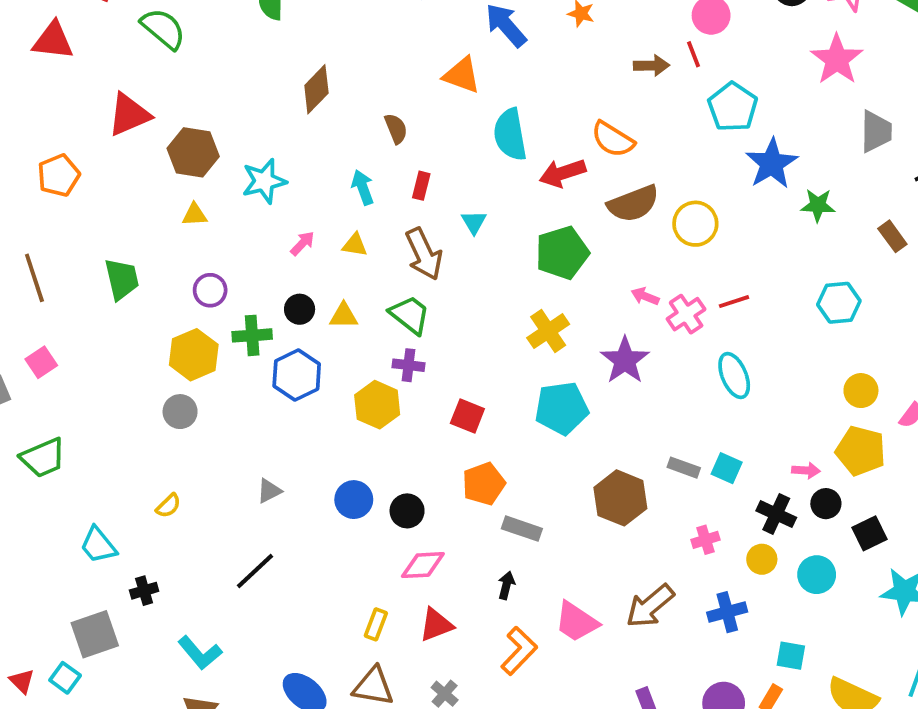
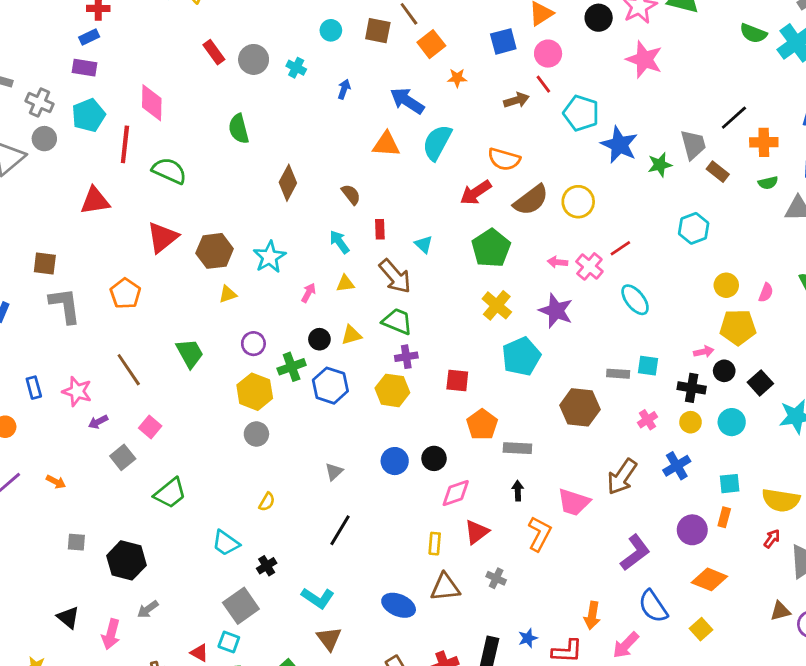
gray trapezoid: (876, 132) -> (693, 145), moved
cyan semicircle: (510, 135) -> (437, 142), moved, turned 54

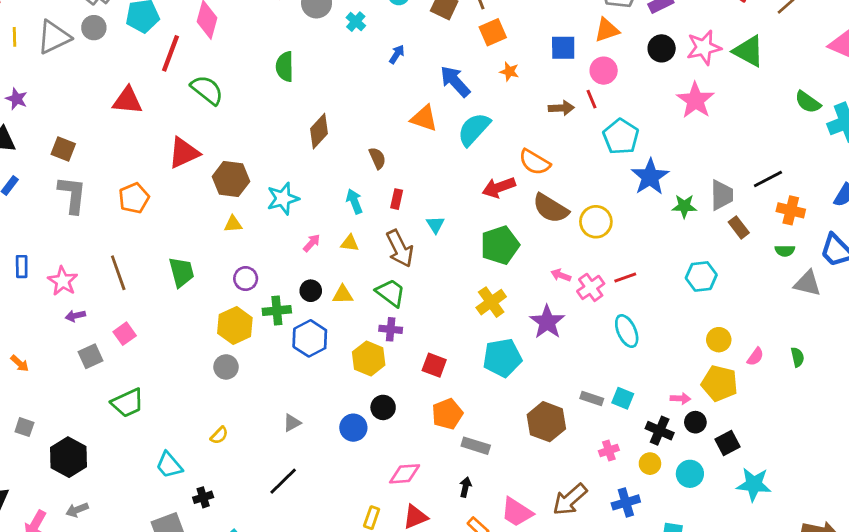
brown semicircle: (531, 200) -> (551, 208), turned 54
black circle: (434, 458) -> (383, 407), moved

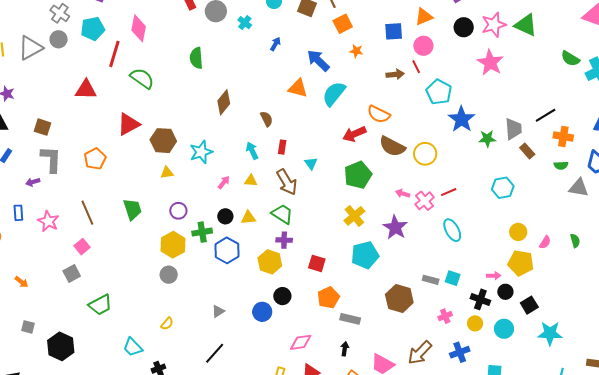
purple arrow: (75, 316) -> (33, 182), moved
pink square: (125, 334) -> (82, 247), moved

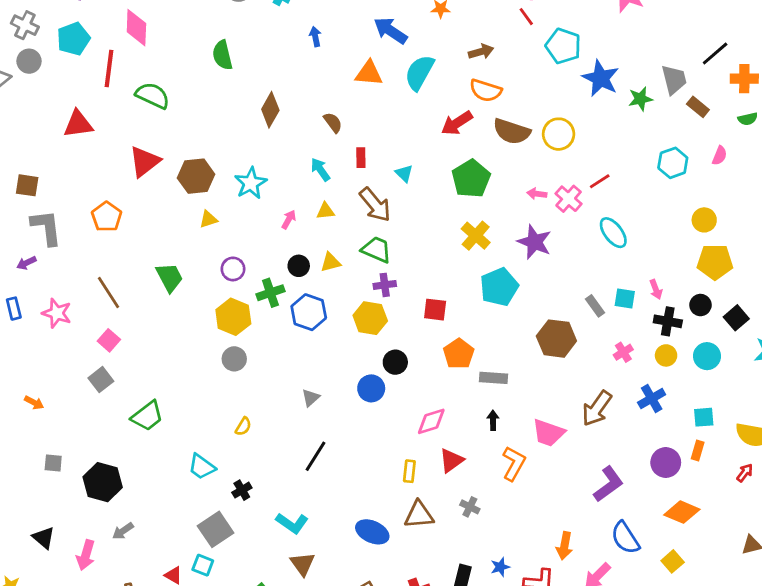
blue arrow: (275, 44) -> (315, 37), moved, turned -32
brown arrow: (395, 74) -> (481, 52), moved
pink semicircle: (545, 242) -> (720, 156), moved
pink arrow: (494, 276) -> (656, 289), moved, turned 80
gray rectangle: (431, 280) -> (595, 306), turned 49

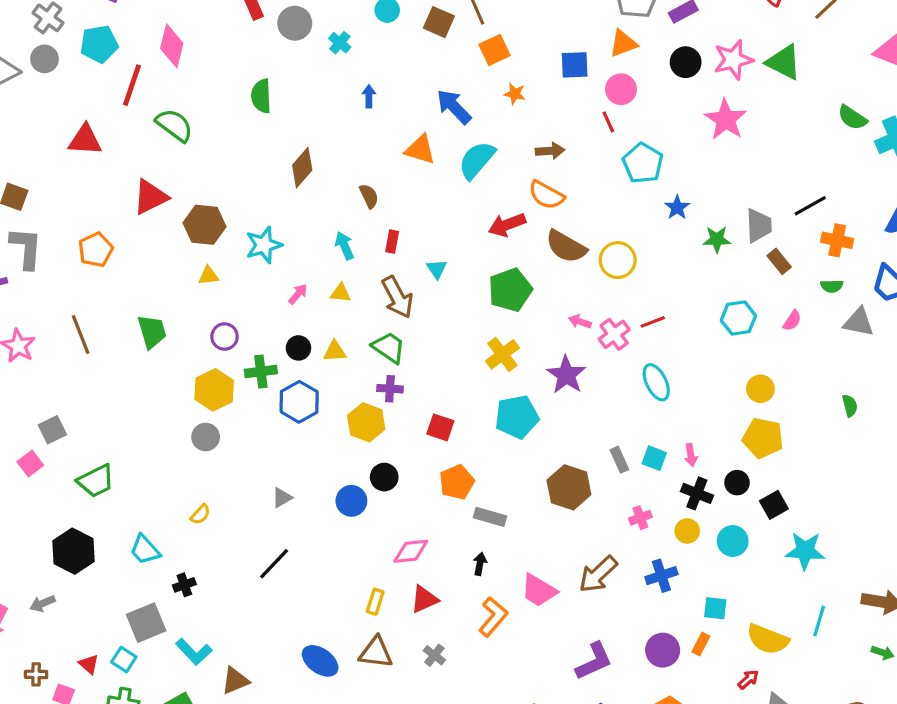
blue star: (601, 78) -> (677, 207), size x0.6
pink square: (109, 340) -> (30, 464), moved
black hexagon: (103, 482) -> (74, 551), moved
cyan L-shape: (292, 523) -> (194, 652), moved
brown triangle: (303, 564) -> (235, 681), turned 32

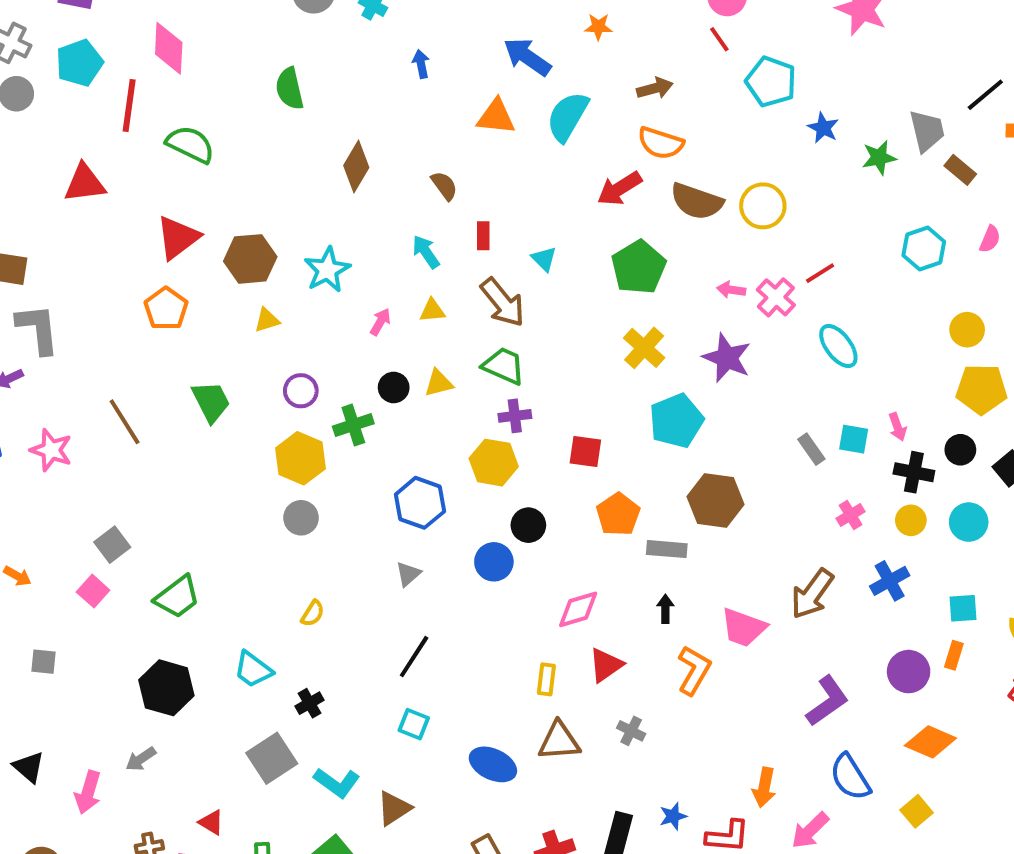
orange pentagon: (96, 250) -> (166, 309), moved
blue hexagon: (299, 402) -> (420, 503), moved
brown hexagon: (569, 487) -> (715, 500), moved
cyan square: (124, 660) -> (414, 724), moved

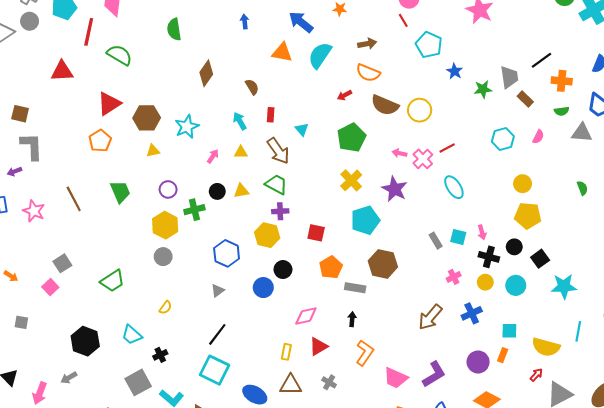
red arrow: (619, 189) -> (344, 95), size x0.6
green trapezoid: (177, 597) -> (113, 281), moved
pink trapezoid: (743, 628) -> (396, 378), moved
cyan square: (414, 724) -> (215, 370), size x1.8

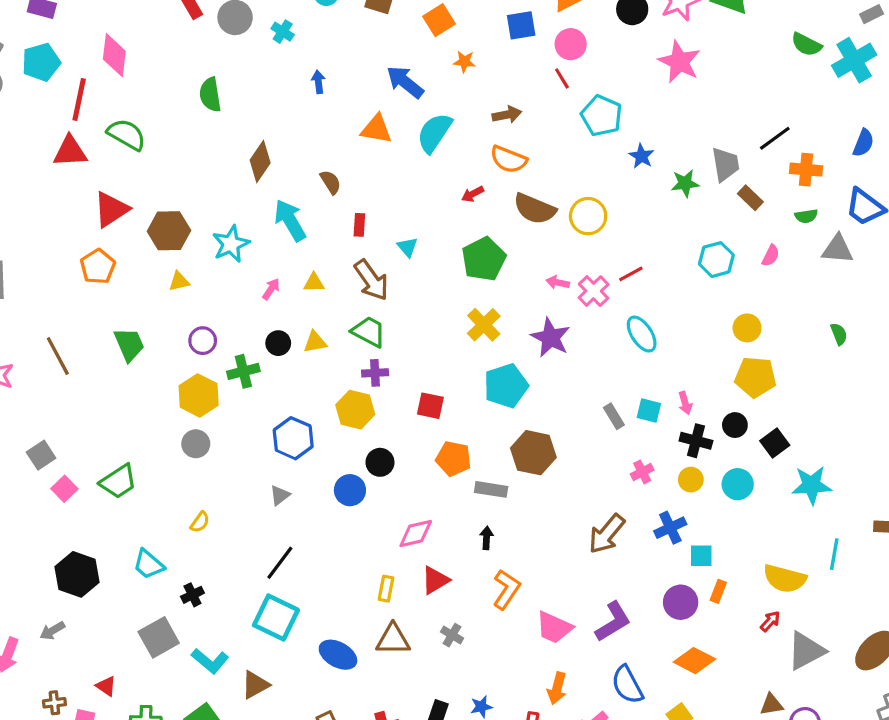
red triangle: (62, 71) -> (70, 151), moved
cyan arrow: (240, 121) -> (290, 220), moved, size x1.5
orange pentagon: (331, 267) -> (453, 459), turned -30
pink square: (50, 287) -> (64, 489), moved
cyan square: (509, 331) -> (701, 556), moved

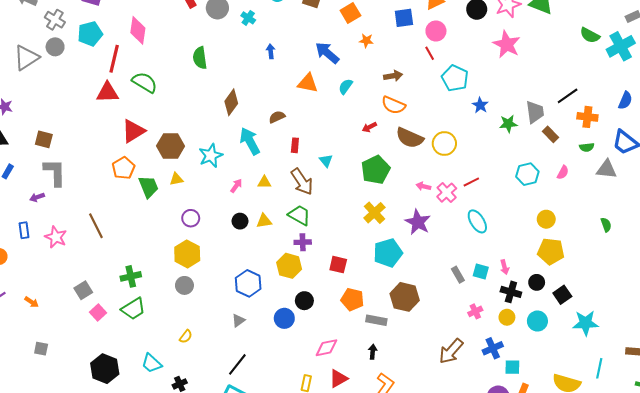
cyan semicircle: (434, 133) -> (346, 86), size x0.6
brown semicircle: (331, 182) -> (277, 117), turned -84
green trapezoid: (129, 344) -> (148, 187), moved
green cross: (243, 371) -> (131, 276), moved

